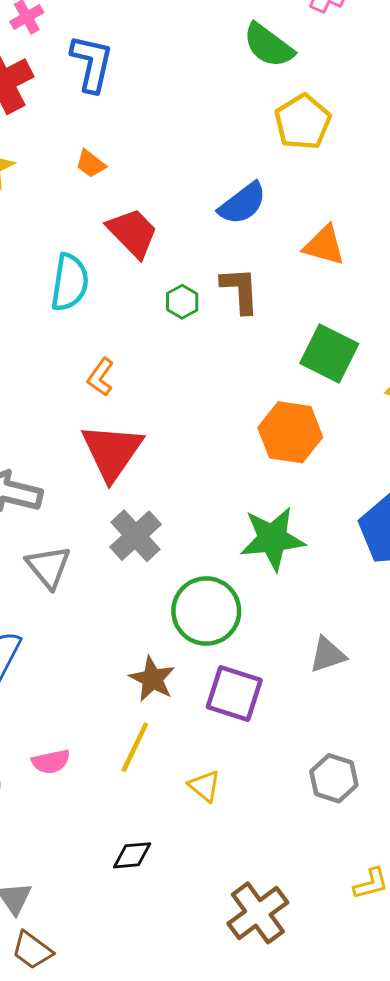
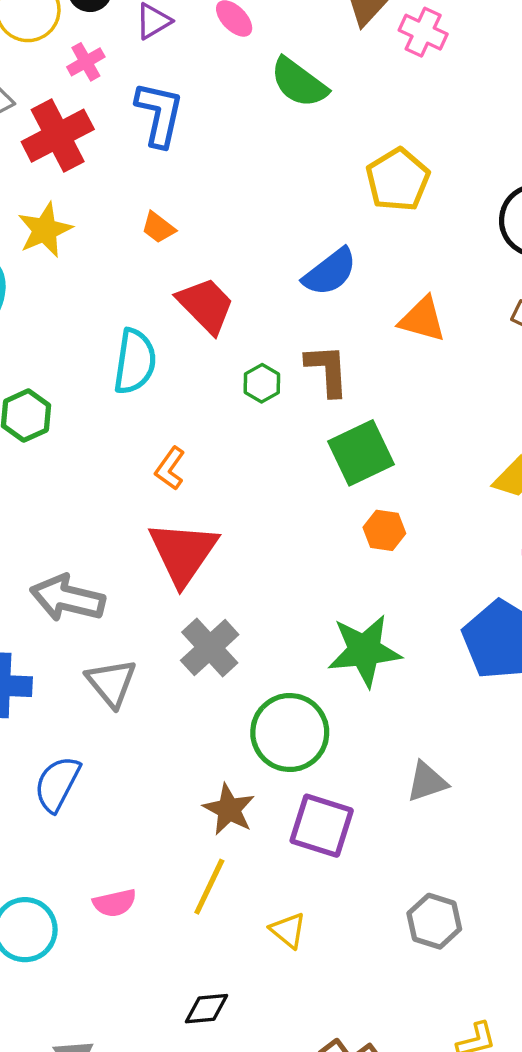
green semicircle: (268, 45) -> (299, 83), moved
green square: (329, 354) -> (361, 453), moved, turned 38
orange hexagon: (290, 432) -> (384, 530), size x0.6

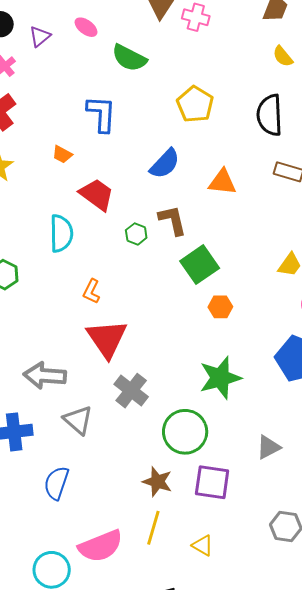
blue L-shape: (159, 114) -> (101, 114), moved
pink semicircle: (115, 903) -> (101, 546), size x1.8

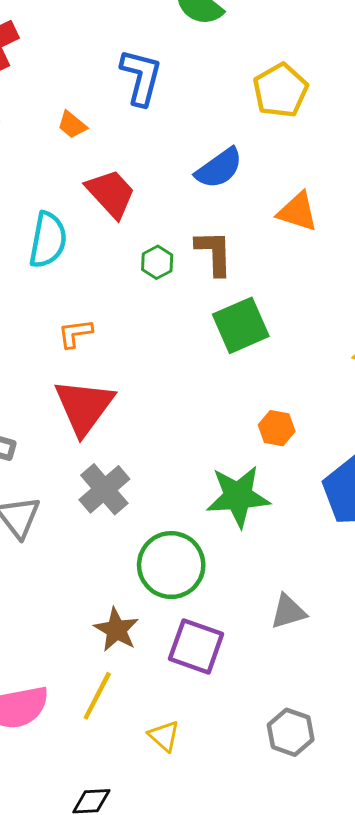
orange L-shape: (91, 291) -> (75, 333), turned 45
orange hexagon: (220, 307) -> (277, 428), moved

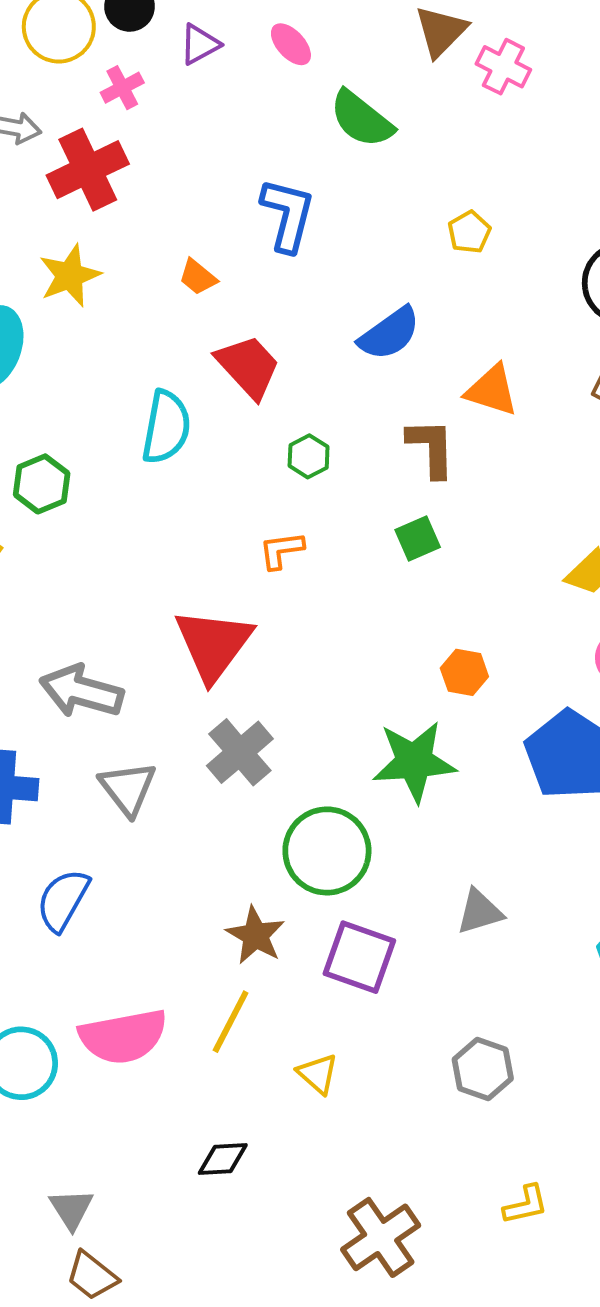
yellow pentagon: (280, 90) -> (469, 232), size x0.6
brown L-shape: (214, 253) -> (431, 448), moved
green square: (241, 325) -> (418, 539), size x0.6
orange L-shape: (75, 333) -> (281, 550), moved

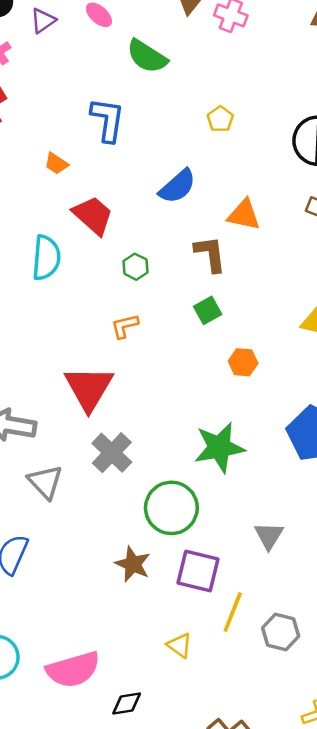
orange hexagon: (464, 672) -> (243, 362), moved
gray triangle: (480, 912) -> (269, 536), turned -36
yellow line: (231, 1022) -> (233, 612), moved
pink semicircle: (123, 1036) -> (73, 670), moved

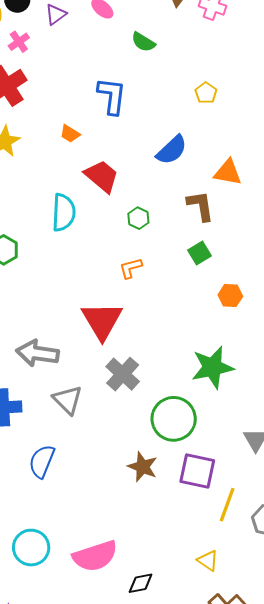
green semicircle: (147, 56) -> (143, 42), size x0.7
yellow triangle: (180, 645) -> (208, 560), moved

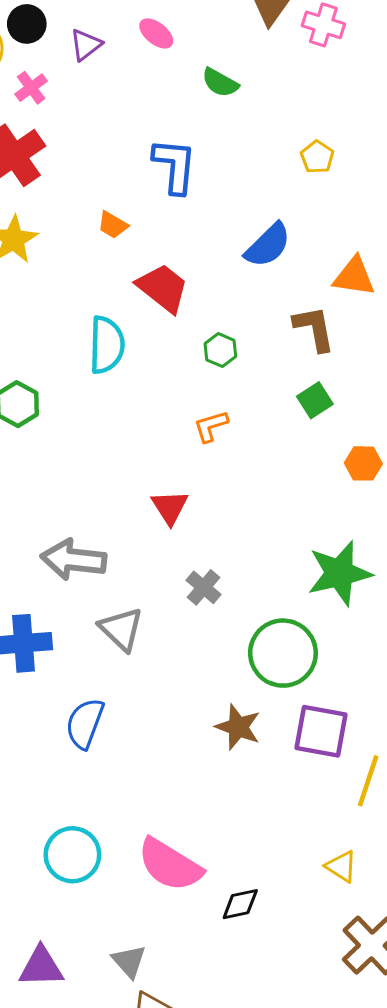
red triangle: (102, 321) -> (170, 507), size x0.6
gray cross: (123, 374) -> (204, 587), size x0.7
pink semicircle: (95, 556) -> (170, 865), turned 51

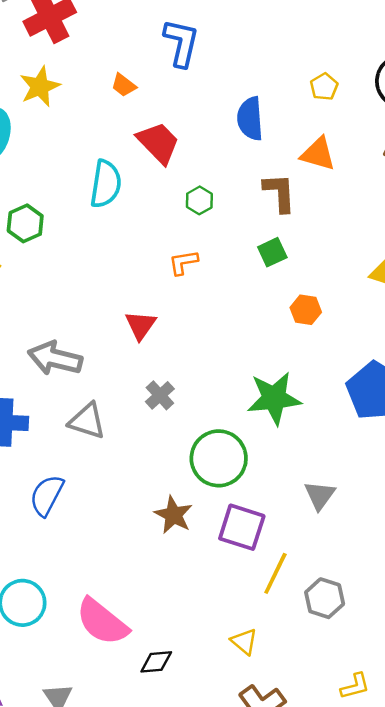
yellow pentagon: (317, 157) -> (324, 87), moved
blue semicircle: (268, 245) -> (250, 119), turned 123
gray triangle: (121, 629) -> (87, 421), turned -33

